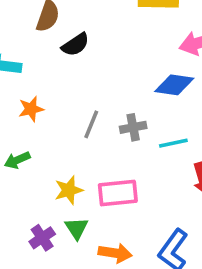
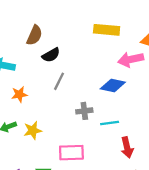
gray line: (91, 124) -> (59, 81), moved
yellow star: (69, 190) -> (33, 130), moved

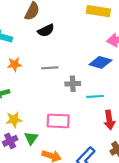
gray line: (59, 81) -> (50, 68), moved, turned 56
yellow star: (33, 130) -> (14, 120), moved

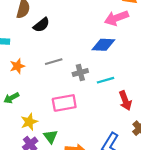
pink rectangle: (58, 121) -> (64, 103), moved

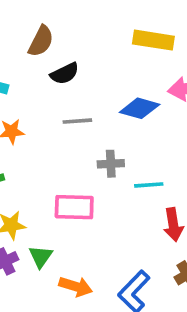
blue diamond: (103, 45) -> (140, 108), moved
gray line: (54, 62) -> (77, 121), moved

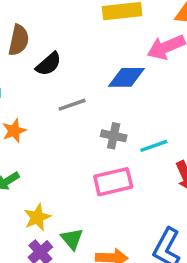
gray cross: (111, 164) -> (114, 136), turned 30
pink rectangle: (74, 207) -> (113, 182), moved

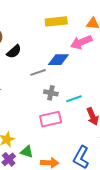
gray line: (72, 105) -> (38, 72), moved
green triangle: (72, 239) -> (27, 152), turned -32

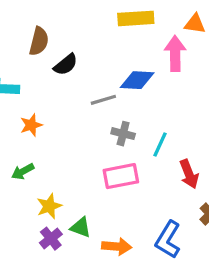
pink arrow: (81, 42) -> (175, 53), turned 110
cyan line: (74, 99) -> (160, 144), turned -49

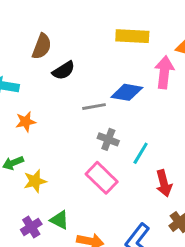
pink rectangle: (121, 176) -> (102, 178), turned 48
yellow star: (49, 206) -> (35, 181), moved

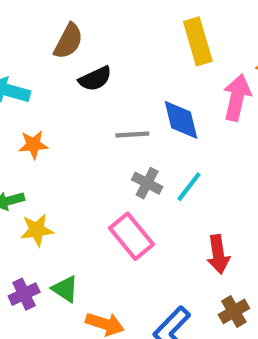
yellow rectangle: (132, 36) -> (198, 41), turned 64
blue diamond: (127, 92) -> (181, 120), turned 60
cyan line: (141, 153) -> (189, 187), moved

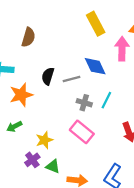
black semicircle: (95, 79) -> (48, 76), moved, turned 144
orange star: (33, 145) -> (21, 95), size x1.5
yellow star: (37, 230) -> (44, 140), moved
purple cross: (24, 294) -> (32, 160), moved

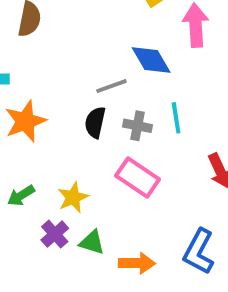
black semicircle: (48, 76) -> (95, 122), moved
cyan line: (106, 100) -> (176, 118), turned -30
green arrow: (14, 126) -> (21, 196), moved

